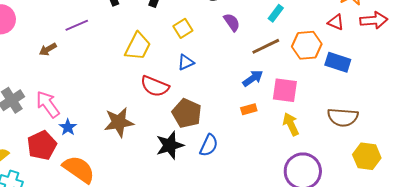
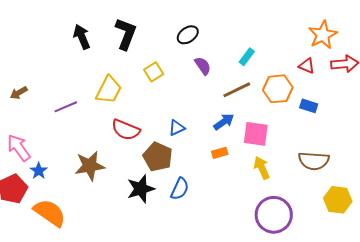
purple line: (77, 25) -> (66, 107), moved
blue triangle: (186, 62) -> (177, 128), moved
blue rectangle: (338, 62) -> (309, 106), size x0.7

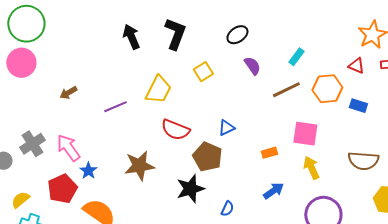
blue arrow: (224, 122) -> (273, 191), moved
blue semicircle: (180, 189) -> (227, 209), moved, size x0.7

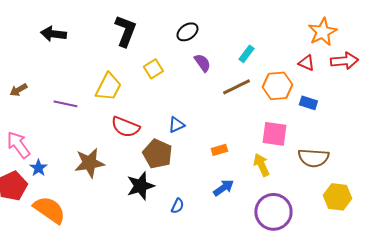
black arrow: (131, 37) -> (53, 34), moved, turned -60
purple line: (115, 107) -> (65, 104), turned 35
pink square: (305, 134) -> (274, 134), moved

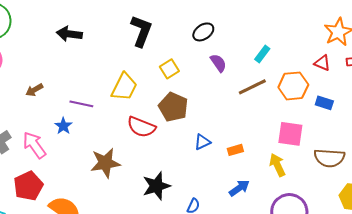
blue triangle: (176, 125) -> (202, 142), moved
brown pentagon: (157, 154) -> (173, 107), moved
blue star: (38, 168) -> (63, 126), moved

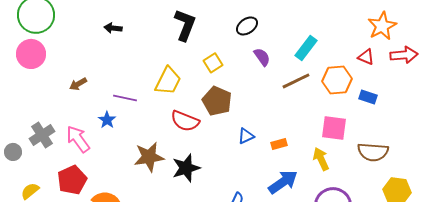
black arrow: (69, 34) -> (113, 28), size x0.7
cyan rectangle: (262, 54) -> (306, 48), size x1.4
black star: (156, 186) -> (186, 168), moved
blue arrow: (239, 188) -> (283, 182), size x1.4

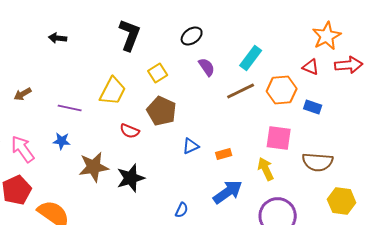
blue star: (107, 120) -> (62, 141), moved, turned -30
red semicircle: (185, 121) -> (130, 131), size x0.7

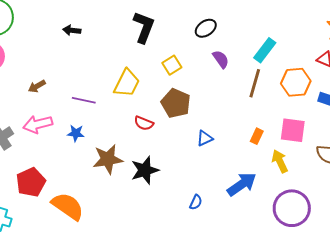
brown line: (241, 91) -> (255, 83), turned -48
pink arrow: (23, 149) -> (38, 124), moved, turned -68
orange rectangle: (224, 154) -> (257, 136), moved, turned -49

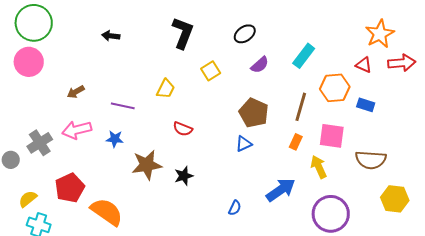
purple semicircle: (221, 59) -> (260, 65), turned 84
yellow trapezoid: (127, 83) -> (166, 89), size x0.7
brown line: (255, 83) -> (301, 107), moved
brown pentagon: (176, 103) -> (254, 113), moved
black star: (145, 170) -> (184, 176), size x0.7

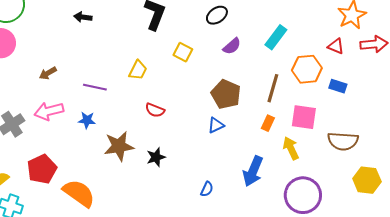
yellow square: (211, 71) -> (183, 52), turned -30
blue arrow: (281, 190) -> (253, 171), turned 148

